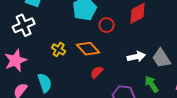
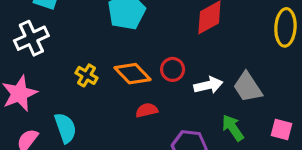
red circle: (107, 25) -> (173, 69), moved
red semicircle: (97, 72) -> (147, 110), turned 32

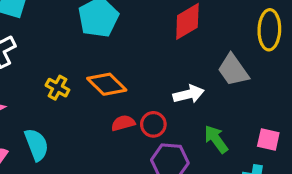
red circle: (173, 69) -> (153, 124), moved
gray trapezoid: (248, 87) -> (233, 70), moved

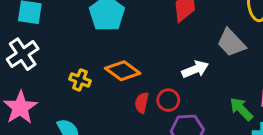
red semicircle: (123, 123) -> (142, 103), turned -54
green arrow: (216, 139) -> (241, 109), moved

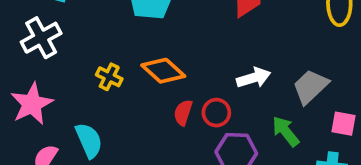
gray trapezoid: (231, 43) -> (310, 87), moved, turned 84
green arrow: (241, 109) -> (286, 131), moved

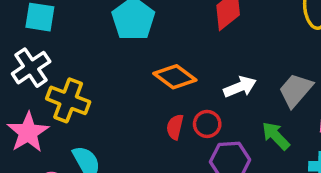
orange diamond: (163, 71) -> (175, 77), moved
yellow cross: (109, 77) -> (68, 100), moved, size x1.6

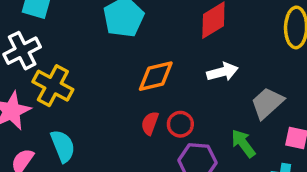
orange diamond: (175, 77) -> (156, 76), turned -57
white arrow: (240, 87) -> (222, 72), moved

